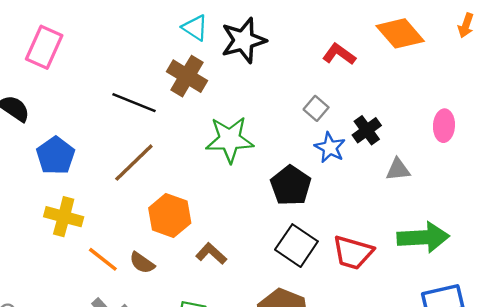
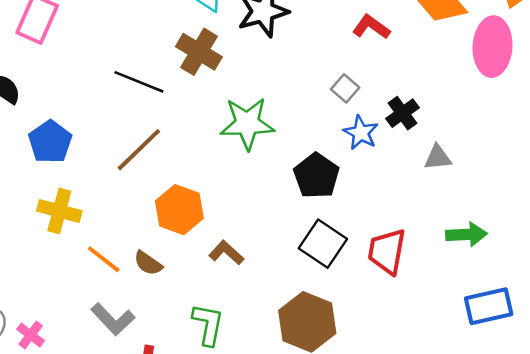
pink ellipse: (444, 126) -> (493, 47), moved, size x1.6
green arrow: (423, 237) -> (466, 234), size x0.7
red trapezoid: (353, 252) -> (387, 251), turned 84

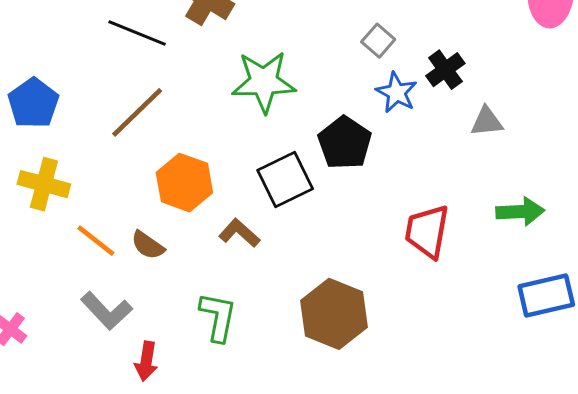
black square: (323, 244) -> (285, 180), moved, turned 30

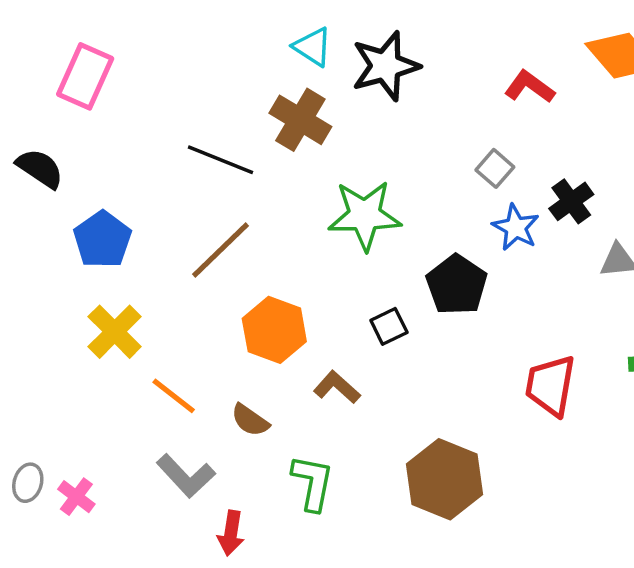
black square: (285, 180) -> (389, 326), size x0.6
yellow cross: (44, 184) -> (115, 332), turned 30
brown semicircle: (148, 245) -> (250, 420), moved

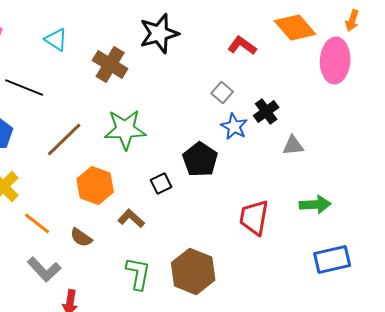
cyan triangle: (313, 47) -> (56, 39), moved
black line: (221, 160) -> (24, 87), moved
green star: (365, 215) -> (125, 129), moved
green L-shape: (313, 483) -> (138, 273), moved

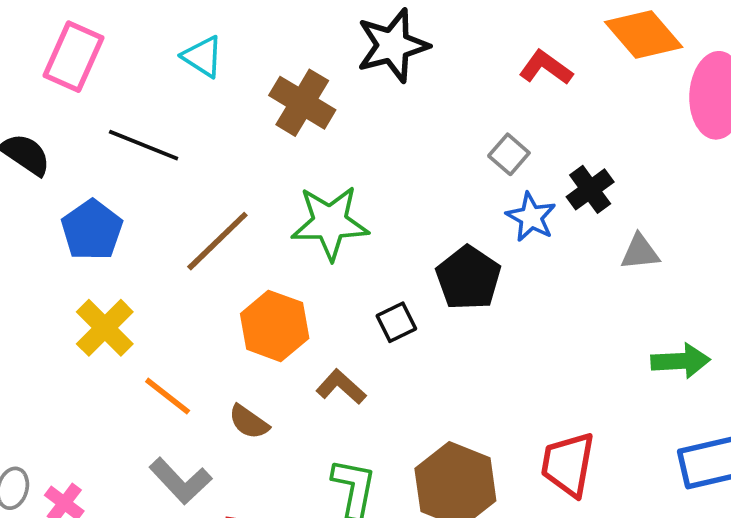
red trapezoid: (254, 217) -> (568, 464), moved

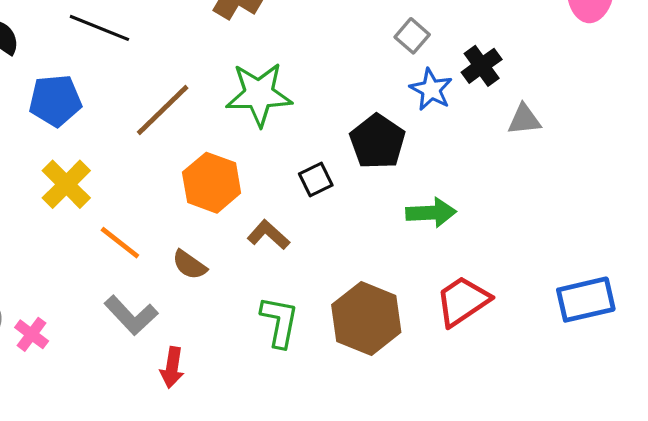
blue pentagon: (92, 230) -> (55, 101), turned 30
green arrow: (681, 361) -> (431, 213), moved
red trapezoid: (568, 464) -> (463, 301), turned 46

